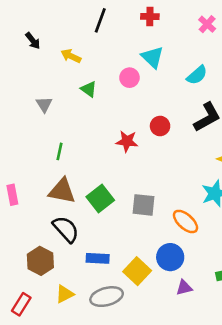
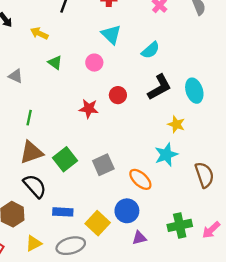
pink circle: (129, 78) -> (94, 63), moved
gray triangle: (44, 104) -> (16, 76), turned -32
brown triangle: (62, 191) -> (31, 152), turned -30
gray square: (143, 205) -> (103, 165), turned -30

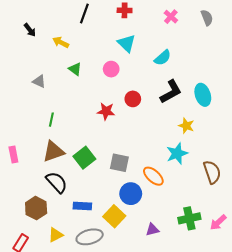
gray square: (103, 165) -> (119, 163), turned 36
blue circle: (127, 211) -> (131, 194), moved

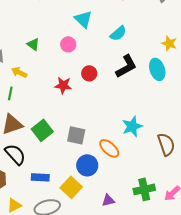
yellow arrow: (61, 42) -> (19, 72), moved
yellow star: (186, 126) -> (169, 43), moved

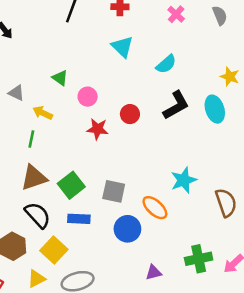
pink circle: (68, 44) -> (88, 97), moved
blue rectangle: (40, 177) -> (79, 219), moved
yellow square: (71, 187) -> (54, 250), moved

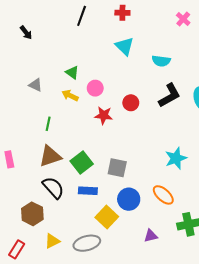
pink cross: (176, 14) -> (183, 19), moved
cyan semicircle: (166, 64) -> (161, 61), turned 48
yellow arrow: (43, 113) -> (70, 95), moved
orange ellipse: (155, 208) -> (163, 195), moved
yellow square: (54, 250) -> (107, 217), moved

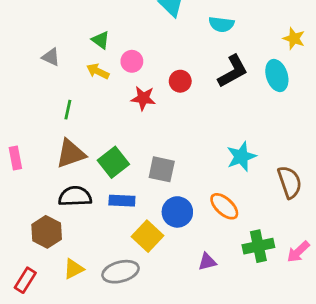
black semicircle: (53, 188) -> (75, 196), turned -50

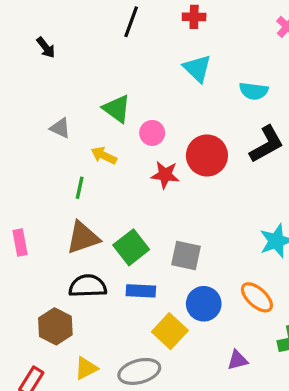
green triangle: (101, 40) -> (117, 109), size x1.4
yellow arrow: (98, 71) -> (104, 155), moved
red circle: (180, 81) -> (207, 155), size x1.6

